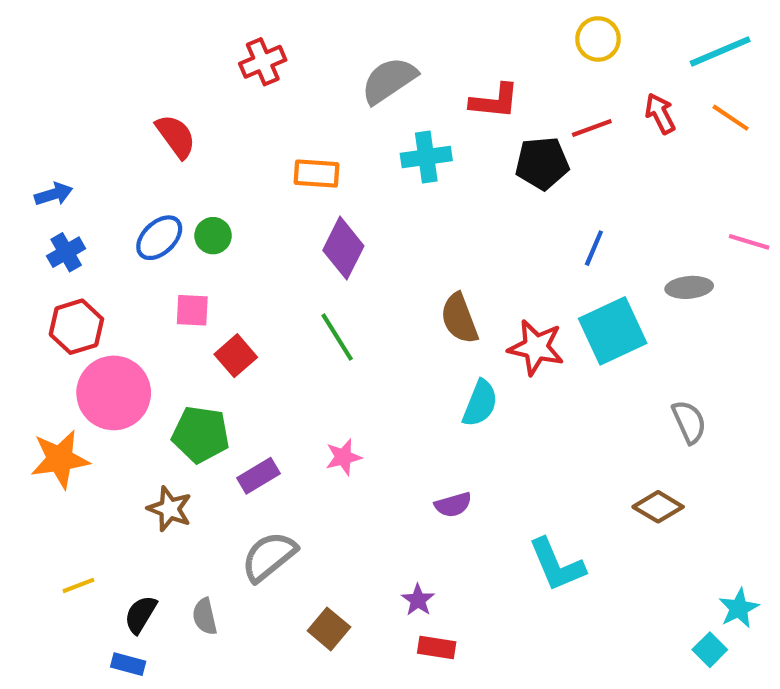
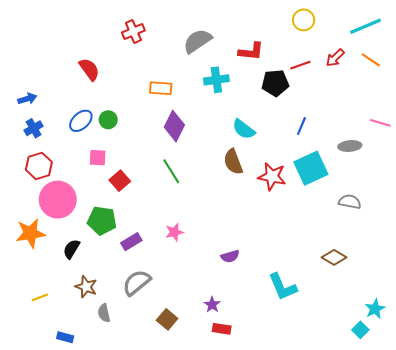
red arrow: (660, 114) -> (335, 58), turned -108
cyan semicircle: (480, 403) -> (244, 129), moved, turned 105
gray semicircle: (689, 422) -> (350, 202), moved, turned -55
brown star: (170, 509) -> (86, 287), moved
black semicircle: (141, 614) -> (71, 249), moved

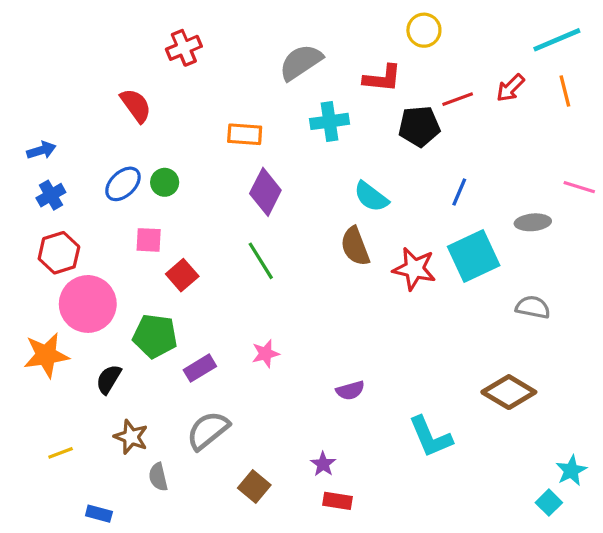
yellow circle: (304, 20) -> (424, 30), moved
red cross: (133, 32) -> (184, 48), moved
orange line: (371, 60) -> (565, 91), turned 42
brown diamond: (334, 257) -> (509, 392), size x1.4

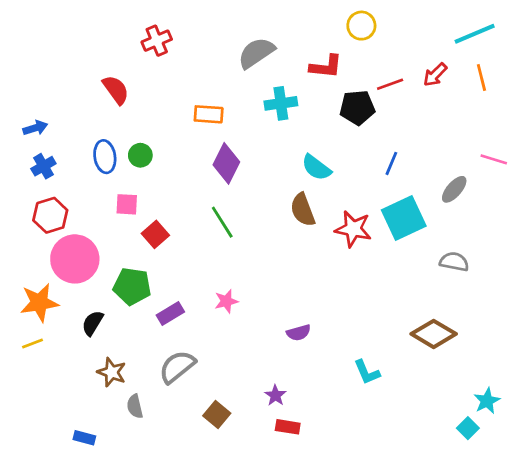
blue ellipse: (123, 184) -> (105, 157), turned -56
gray ellipse: (533, 222) -> (454, 189), turned -44
cyan L-shape: (430, 437) -> (367, 372), size x0.7
yellow line: (61, 453) -> (33, 344), moved

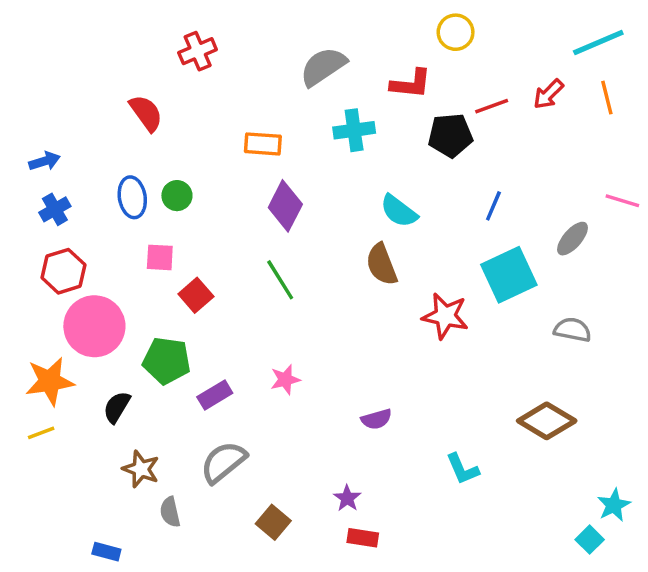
red star: (353, 229) -> (445, 316), moved

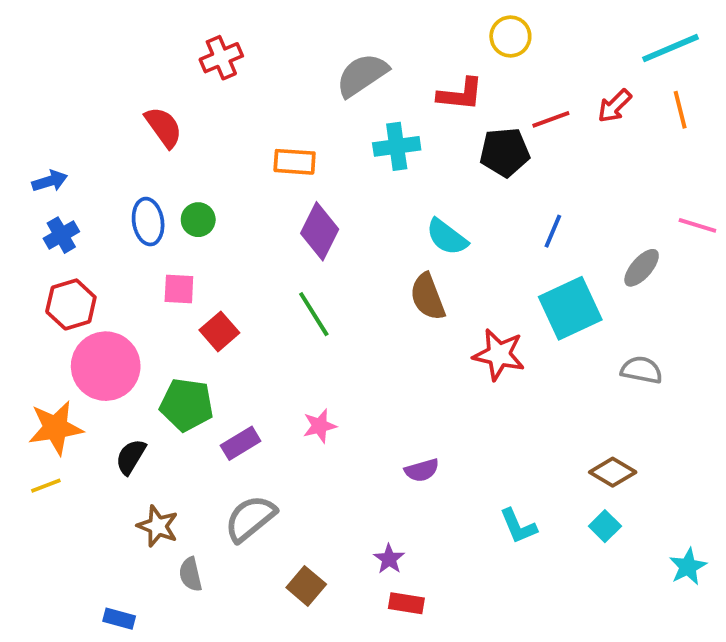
brown diamond: (547, 421) -> (613, 472), size x0.7
cyan square: (590, 540) -> (605, 526), moved

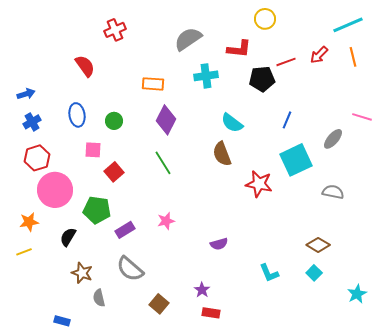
green circle: (198, 220) -> (114, 121), moved
orange star: (56, 428) -> (29, 222), size x0.7
gray semicircle: (250, 518) -> (130, 269), turned -100

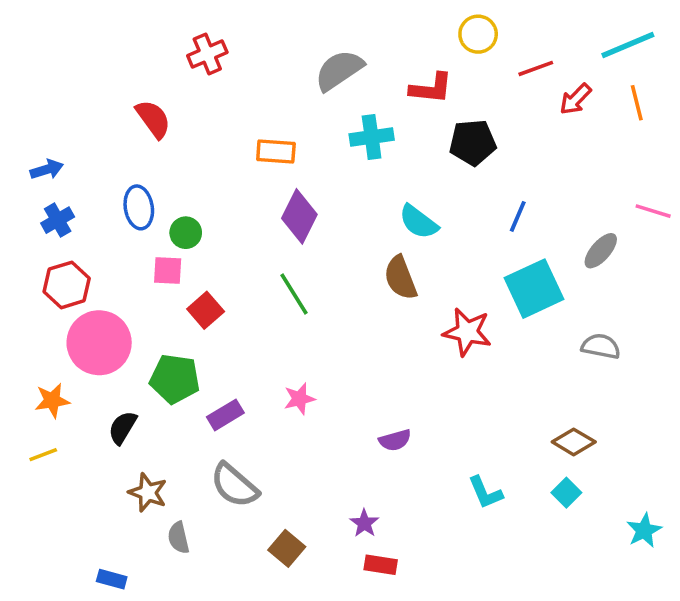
red line: (286, 62) -> (536, 68), moved
green circle: (114, 121) -> (186, 233), moved

